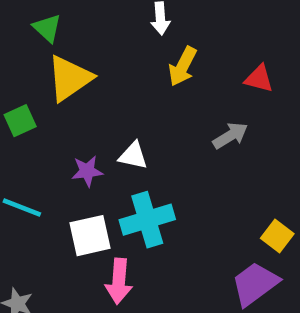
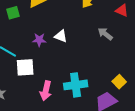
gray arrow: (230, 136) -> (105, 34), turned -119
cyan cross: (147, 220) -> (76, 85), moved
white square: (90, 236) -> (25, 67), moved

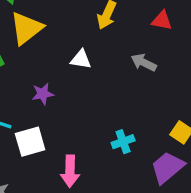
white triangle: (61, 36) -> (81, 59), moved
cyan cross: (76, 85) -> (123, 142), moved, size x0.6

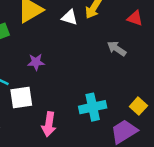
white triangle: (81, 59) -> (70, 17), moved
cyan cross: (123, 142) -> (93, 107), size x1.5

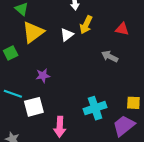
white triangle: (70, 17) -> (67, 35), turned -48
yellow square: (138, 106) -> (133, 103), turned -32

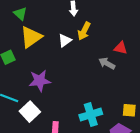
red triangle: (122, 29) -> (121, 48), moved
purple star: (43, 76) -> (40, 81), size x1.5
white square: (34, 107) -> (30, 112), turned -30

